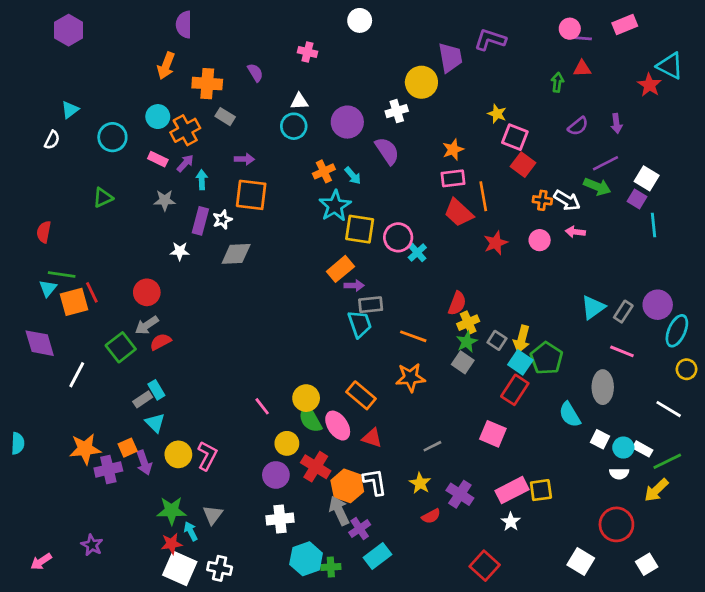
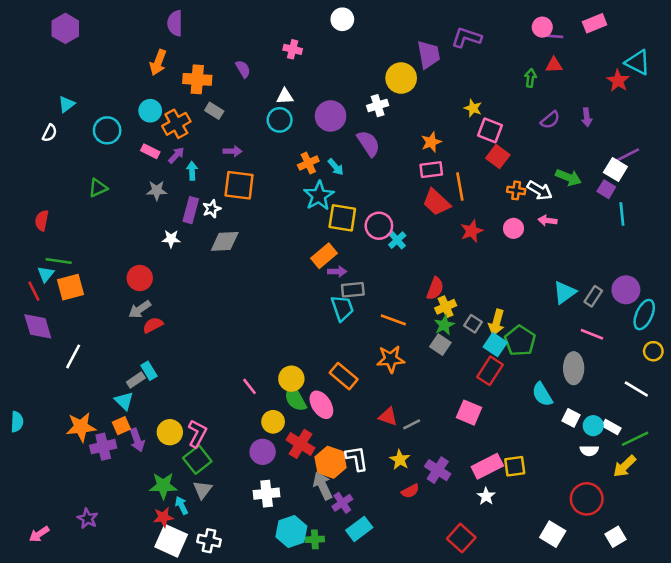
purple line: (605, 163) -> (627, 155), moved
red line: (92, 292) -> (34, 291), moved
green square: (121, 347) -> (197, 460), moved
cyan triangle: (155, 423) -> (124, 401), moved
red triangle: (372, 438) -> (388, 417), moved

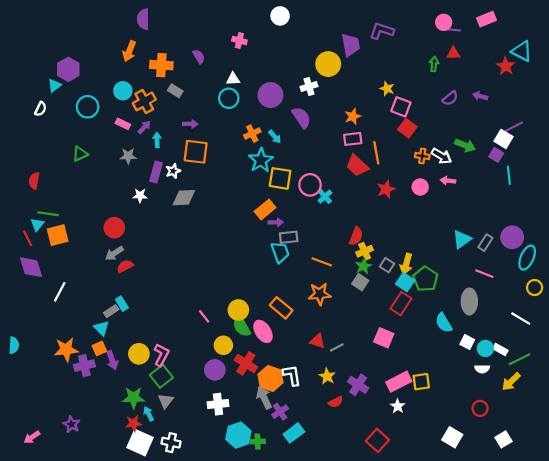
purple hexagon: (65, 28) -> (68, 69), moved
purple arrow: (587, 117) -> (480, 96), turned 112
red circle: (587, 499) -> (480, 408), size x0.6

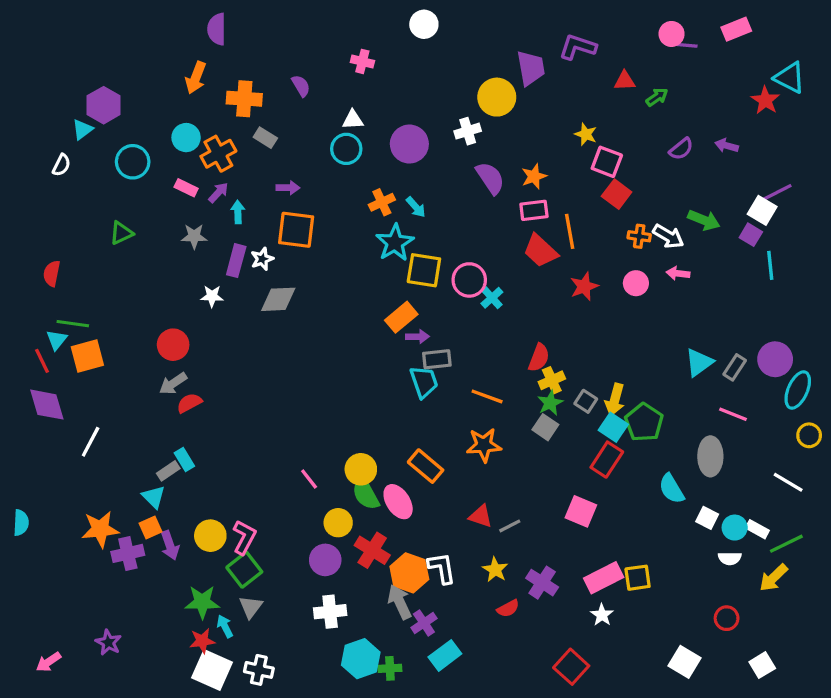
red triangle: (453, 53) -> (625, 81), moved
green arrow: (434, 64) -> (657, 97), turned 48
purple semicircle: (301, 117) -> (490, 178), moved

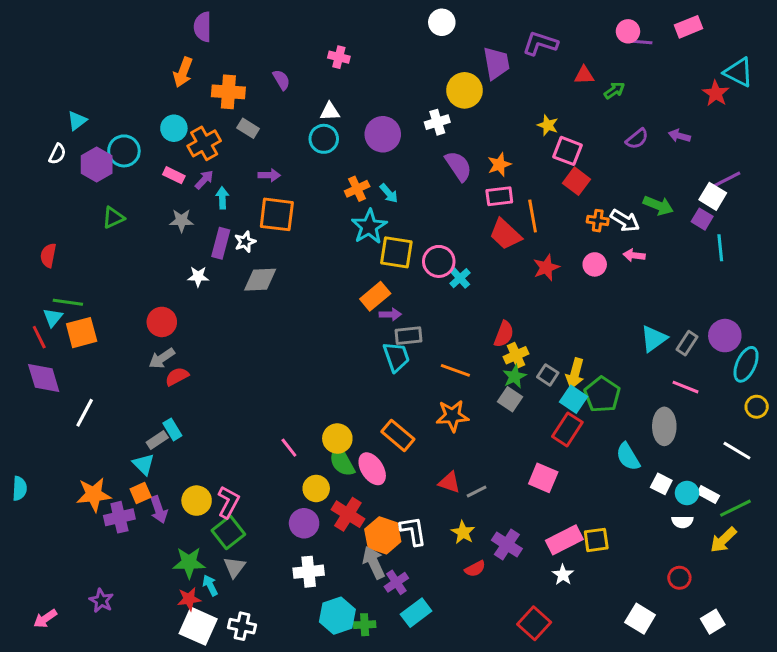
white circle: (424, 24) -> (442, 22), moved
purple hexagon: (104, 105) -> (97, 165), moved

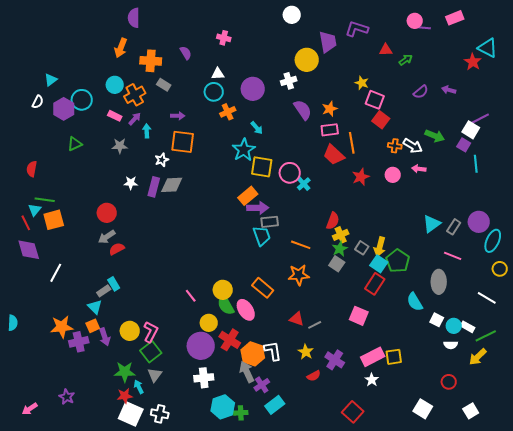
orange cross: (357, 189) -> (228, 112), moved
purple rectangle: (221, 243) -> (154, 187), moved
purple arrow: (390, 314) -> (258, 208), size x1.5
purple circle: (304, 523) -> (201, 346), size x1.4

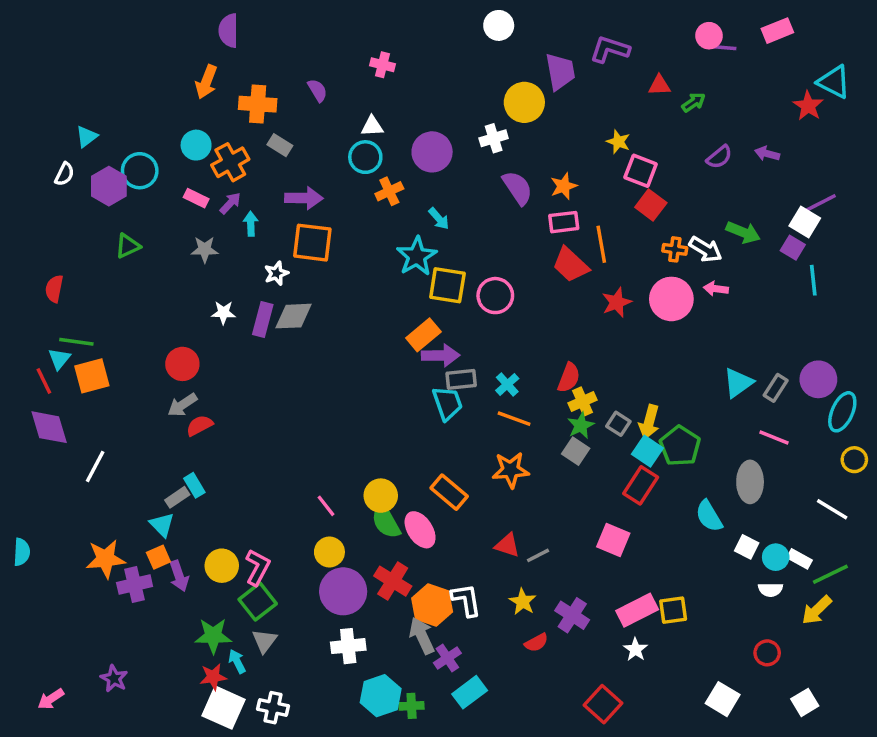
purple arrow: (178, 116) -> (304, 198), size x1.5
pink circle: (393, 175) -> (671, 299), size x1.6
cyan cross: (304, 184) -> (507, 384), moved
yellow circle: (209, 323) -> (329, 552), moved

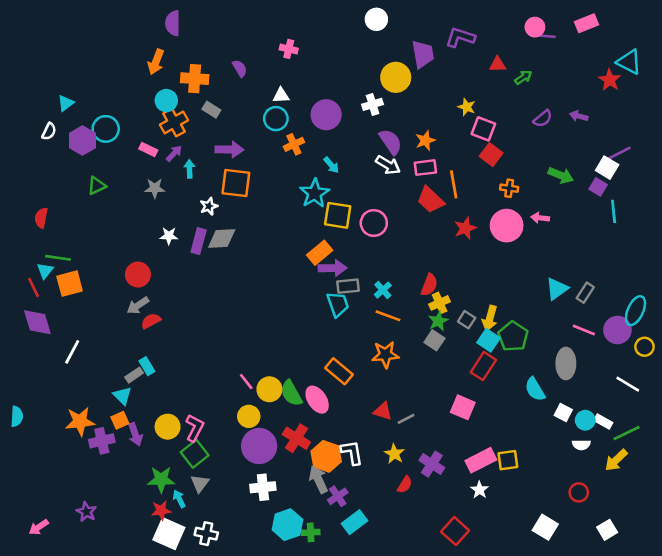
cyan circle: (196, 145) -> (166, 101), moved
white arrow: (706, 249) -> (388, 165), moved
purple circle: (818, 379) -> (617, 330), moved
yellow circle: (381, 496) -> (269, 389), moved
red semicircle: (536, 643) -> (405, 485), turned -30

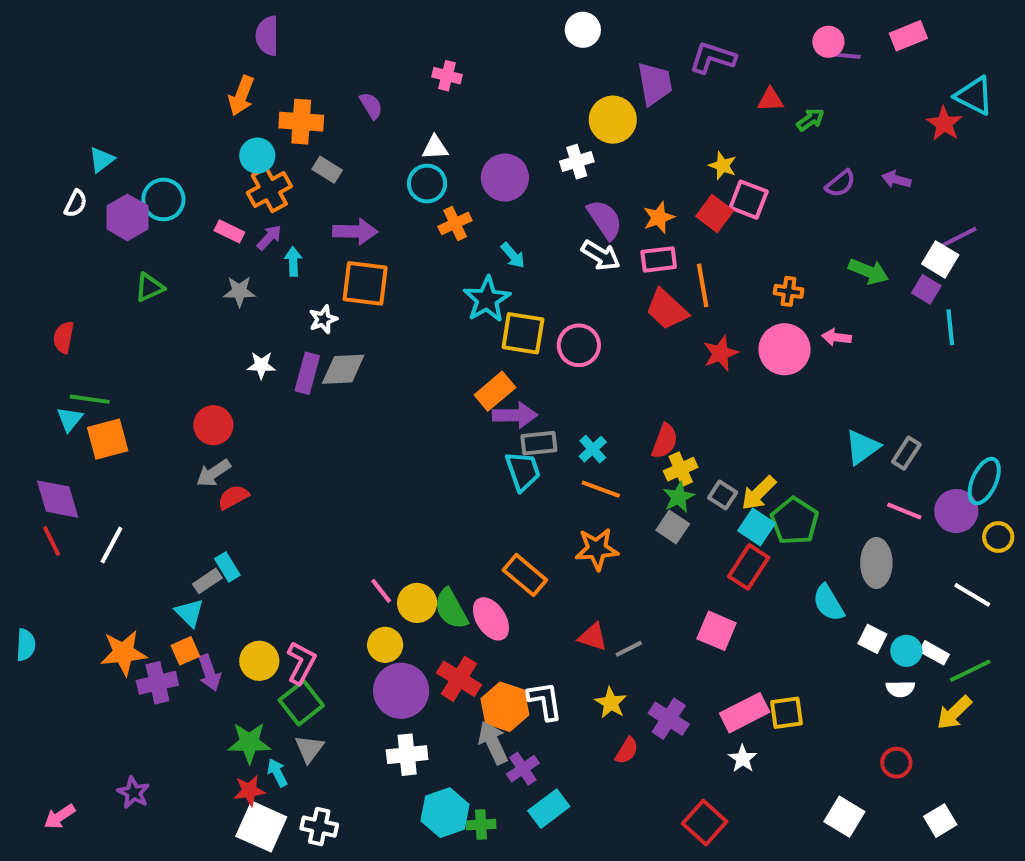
red square: (491, 155) -> (715, 213), moved
red line: (34, 287) -> (52, 541), moved
yellow arrow: (490, 318) -> (759, 493), turned 30

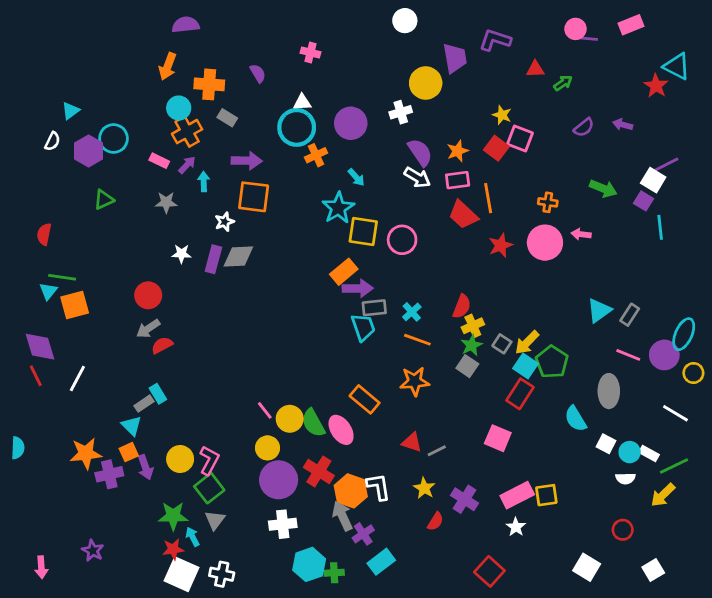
purple semicircle: (267, 36) -> (186, 25), turned 84
cyan circle: (427, 184) -> (297, 127), size x1.4
pink arrow: (60, 817) -> (41, 567), turned -60

